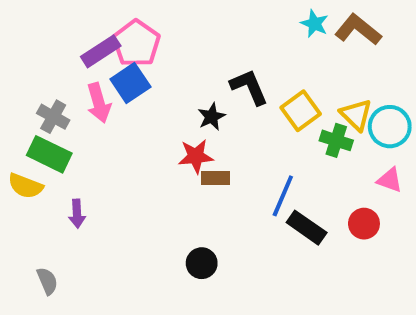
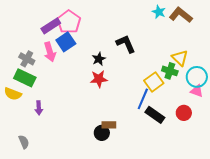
yellow square: (301, 111) -> (154, 82), moved
black star: (212, 117) -> (99, 59), moved
cyan circle: (390, 127) -> (197, 77), moved
brown rectangle: (216, 178) -> (109, 125), moved

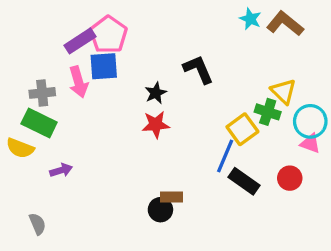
blue square: (66, 42) -> (104, 66), turned 30
gray cross: (27, 59) -> (42, 93), turned -35
purple arrow: (39, 108) -> (61, 170), turned -104

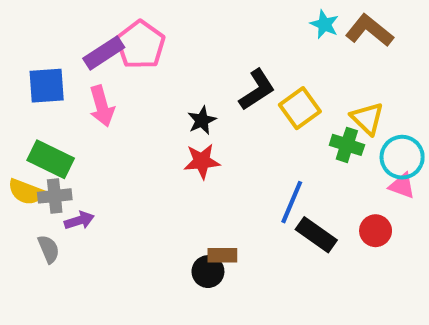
blue square: (104, 66) -> (47, 86), moved
black L-shape: (198, 69) -> (257, 90), turned 80
gray cross: (42, 93) -> (55, 196), moved
yellow square: (242, 129) -> (300, 108), moved
gray semicircle: (37, 224) -> (49, 249), moved

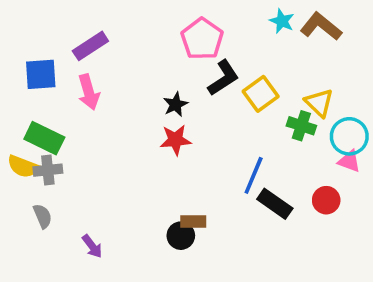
pink pentagon: (141, 45) -> (202, 39), moved
purple arrow: (79, 220) -> (92, 246), moved, turned 70

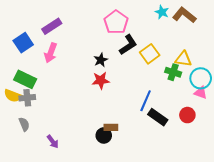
blue square: (41, 74) -> (23, 43), turned -30
pink arrow: (89, 92) -> (51, 53), turned 36
yellow triangle: (319, 103) -> (183, 59), turned -36

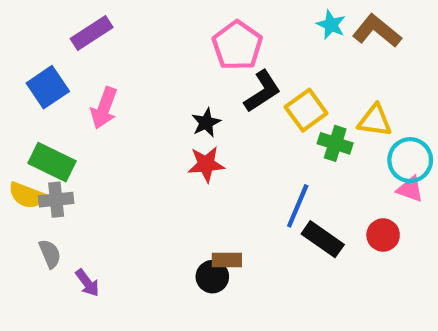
purple rectangle: (52, 26) -> (92, 33), moved
green cross: (173, 72) -> (335, 143), moved
purple arrow: (53, 142) -> (87, 283), moved

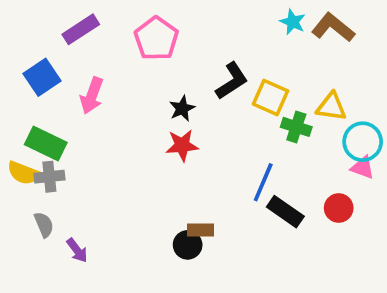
pink pentagon: (237, 46) -> (156, 38), moved
yellow square: (306, 110) -> (271, 97), turned -30

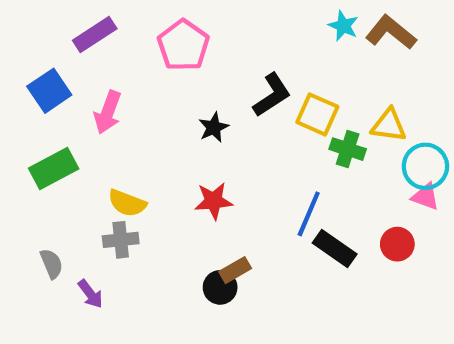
green rectangle: (46, 144) -> (54, 168), turned -54
red star: (182, 145) -> (214, 201), moved
yellow semicircle: (24, 173) -> (127, 203), moved
gray cross: (49, 177) -> (121, 240), moved
brown rectangle: (201, 230) -> (235, 270), turned -30

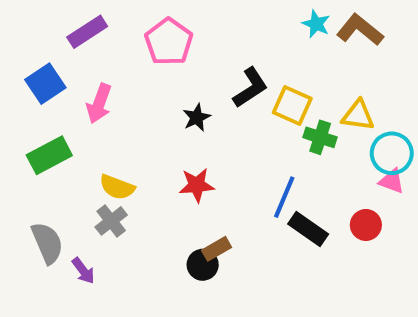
gray cross: (121, 240) -> (111, 221), turned -32
gray semicircle: (51, 264) -> (47, 243), size x1.5

